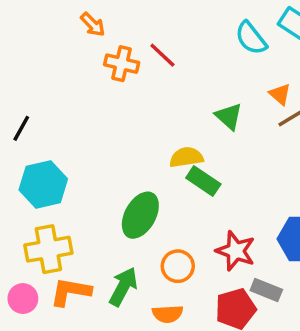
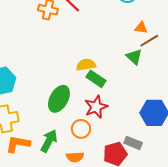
orange triangle: (280, 94) -> (141, 28), turned -32
green triangle: (229, 116) -> (134, 57), moved
red star: (236, 251) -> (96, 107), moved, turned 30

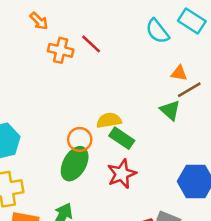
orange circle: (81, 129) -> (80, 139), moved

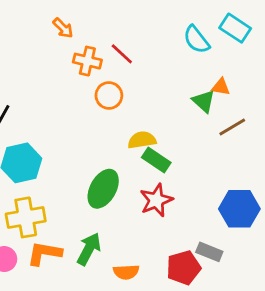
brown line: (189, 90) -> (232, 127), moved
green triangle: (170, 110) -> (204, 101), moved
orange circle: (80, 139) -> (109, 95), moved

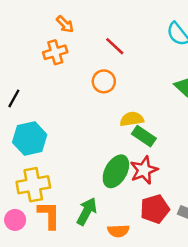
orange cross: (87, 61) -> (55, 52), moved, turned -30
green ellipse: (103, 189) -> (116, 171), moved
orange L-shape: (44, 253) -> (49, 215), turned 80
red pentagon: (184, 268) -> (155, 209), moved

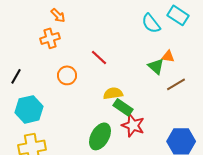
red line: (115, 46) -> (99, 57), moved
orange circle: (104, 81) -> (67, 75), moved
red star: (144, 170) -> (133, 125), moved, turned -30

